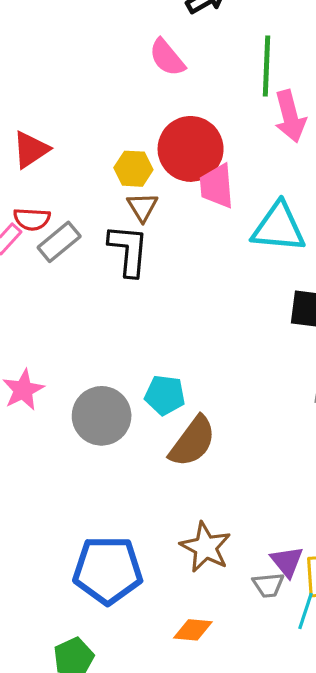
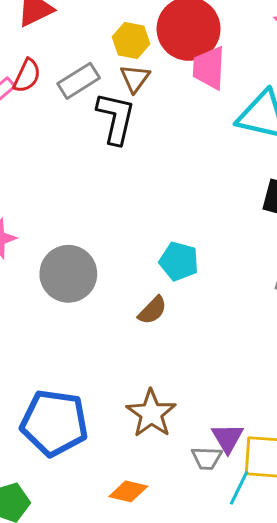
red semicircle: (32, 219) -> (27, 76), turned -76
gray rectangle: (59, 242) -> (79, 81), moved
cyan pentagon: (165, 395) -> (179, 261), moved
brown semicircle: (193, 441) -> (152, 310), size x0.6

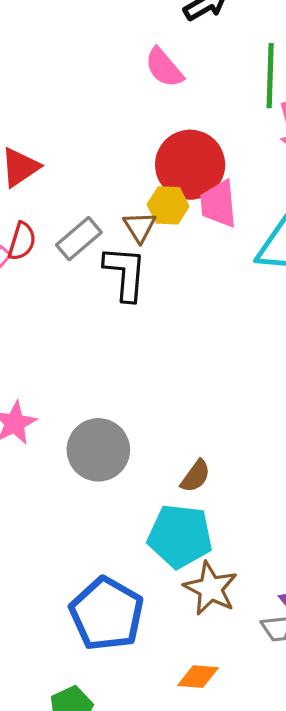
yellow hexagon: (131, 40) -> (168, 205), moved
cyan pentagon: (179, 261) -> (180, 536), moved, size x1.5
blue pentagon: (54, 423) -> (107, 614), turned 30

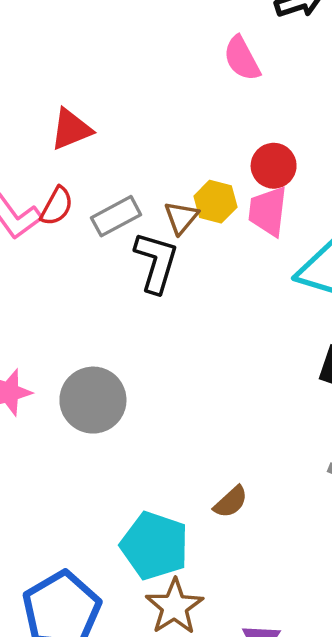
red circle: (190, 165) -> (274, 166), moved, size x0.6
gray circle: (98, 450) -> (93, 400), moved
brown semicircle: (196, 476) -> (231, 502), moved

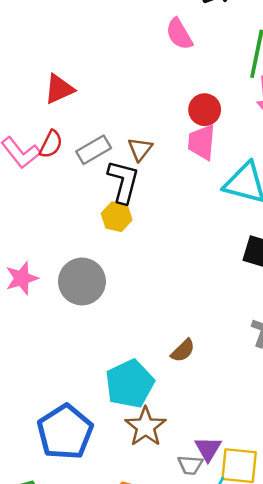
yellow hexagon: (215, 202) -> (117, 217), moved
cyan pentagon: (155, 546) -> (130, 384), turned 30

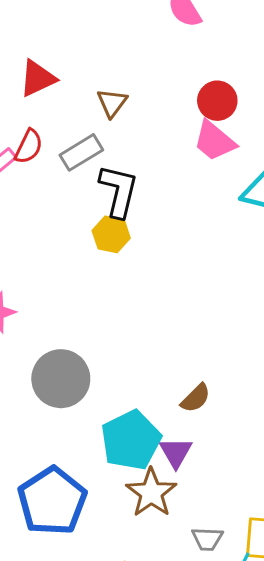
pink trapezoid: (202, 142) -> (214, 141), turned -54
brown triangle: (140, 149) -> (112, 103), moved
gray circle: (82, 281) -> (61, 379), moved
purple triangle: (208, 449) -> (176, 452), moved

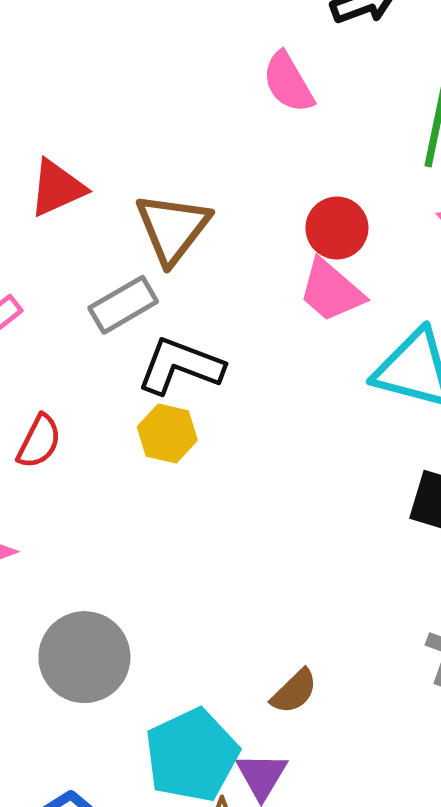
brown triangle: (112, 103) -> (173, 228), size x1.6
red semicircle: (29, 147) -> (39, 441), moved
black L-shape: (119, 191) -> (180, 366), turned -84

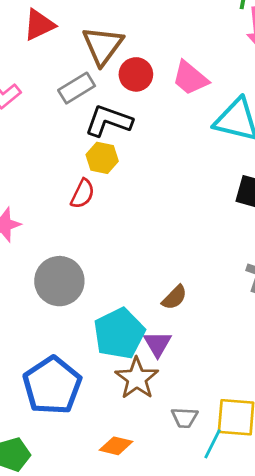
red circle: (337, 228) -> (136, 74), moved
red semicircle: (39, 441) -> (83, 194), moved

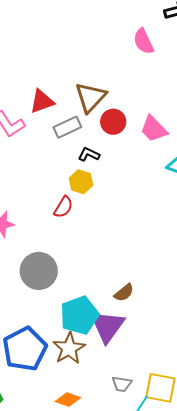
red triangle: (39, 25) -> (42, 101), moved
black L-shape: (108, 121) -> (89, 154), size x0.6
purple triangle: (158, 344) -> (108, 326), size x1.6
brown star: (137, 378) -> (69, 348), moved

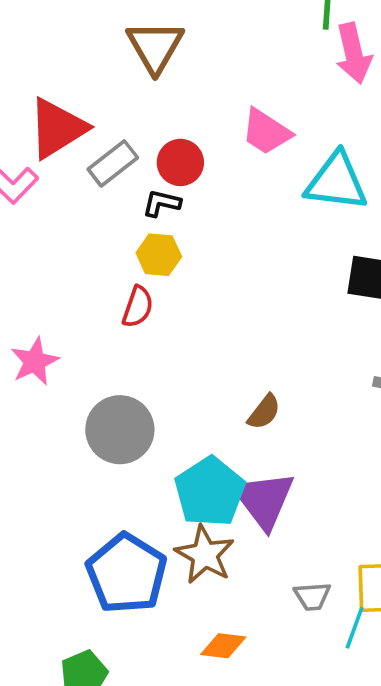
brown triangle: (91, 97) -> (155, 47), moved
red triangle: (42, 101) -> (57, 128), size x1.4
red circle: (113, 122) -> (180, 162), moved
brown semicircle: (124, 293) -> (264, 412), moved

